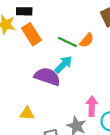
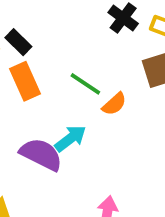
black rectangle: (24, 11) -> (18, 42), turned 35
green line: (67, 42) -> (85, 84), moved

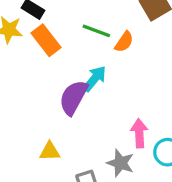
purple semicircle: (41, 154) -> (73, 97), turned -75

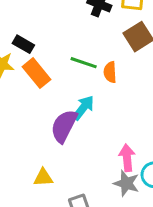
orange semicircle: (124, 42) -> (110, 72), turned 144
gray star: (120, 163) -> (126, 183), moved

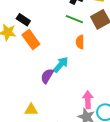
green line: (84, 63) -> (74, 19), moved
purple semicircle: (64, 126) -> (47, 76), size x0.7

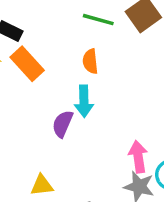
orange semicircle: (80, 42) -> (90, 61), moved
cyan arrow: (61, 65) -> (84, 101), turned 144

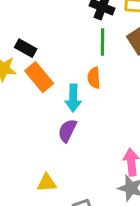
green line: (98, 20) -> (103, 42), turned 72
cyan arrow: (84, 101) -> (73, 98), moved

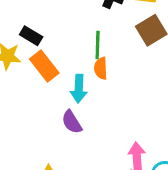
green line: (103, 42) -> (98, 45), moved
purple semicircle: (67, 131) -> (72, 122), turned -60

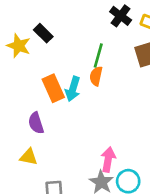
orange rectangle: (44, 66) -> (53, 88), moved
purple semicircle: (72, 122) -> (36, 123), moved

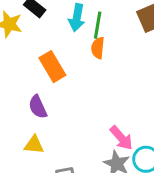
cyan arrow: (73, 89) -> (77, 18), moved
pink arrow: (108, 159) -> (121, 138), turned 135

